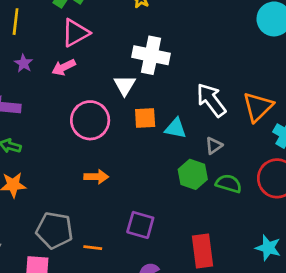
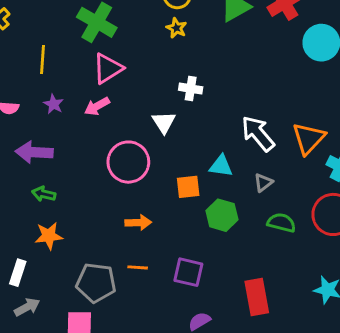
white cross: (151, 55) -> (191, 89), size x0.6
orange square: (145, 118) -> (188, 187), moved
green hexagon: (193, 174) -> (222, 215), moved
orange line: (93, 248) -> (138, 267), moved

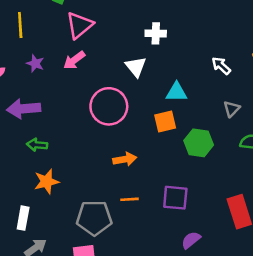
white arrow: (258, 134) -> (221, 66), size x0.6
cyan triangle: (221, 166) -> (176, 92), moved

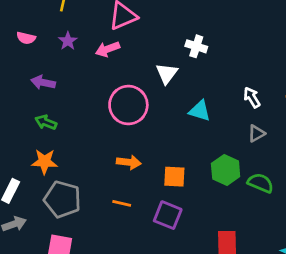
purple arrow: (24, 109) -> (43, 82), size x0.7
gray triangle: (232, 109) -> (256, 133), moved
orange square: (165, 122) -> (174, 177), moved
green hexagon: (199, 143) -> (226, 170), moved
gray pentagon: (94, 218) -> (62, 199), moved

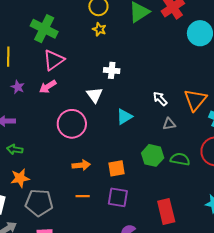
cyan triangle: (200, 111) -> (124, 117), turned -36
gray triangle: (256, 133) -> (169, 124), turned 32

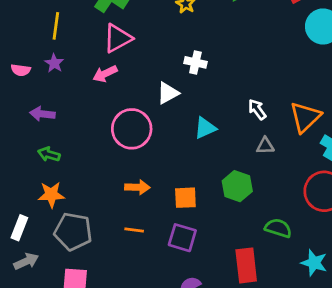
purple star: (18, 87) -> (54, 63), moved
white triangle: (95, 95) -> (168, 93), turned 30
green semicircle: (180, 159) -> (278, 228), moved

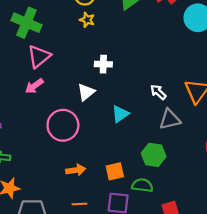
gray triangle: (265, 146) -> (170, 119), size x1.5
green semicircle: (278, 228) -> (142, 185), moved

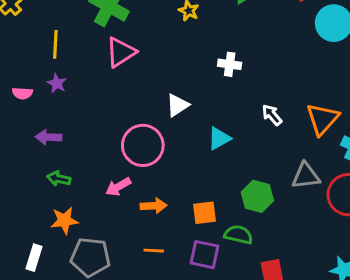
white cross: (103, 64) -> (230, 64), moved
pink arrow: (34, 86) -> (118, 187), moved
gray triangle: (170, 119) -> (306, 176), moved

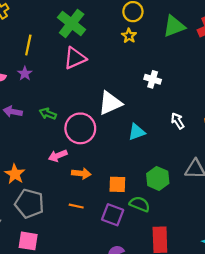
white triangle: (178, 105) -> (110, 103), size x1.4
green arrow: (59, 179) -> (48, 114), moved
orange star: (64, 220) -> (15, 174), turned 30

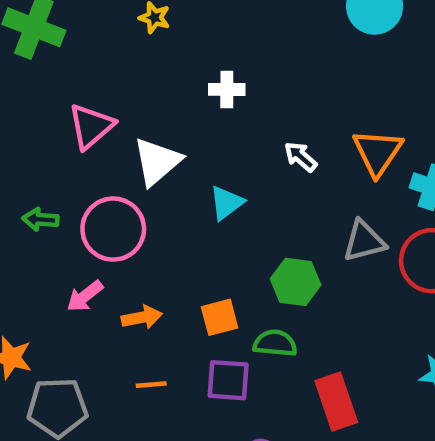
pink triangle: (75, 58) -> (91, 126), moved

